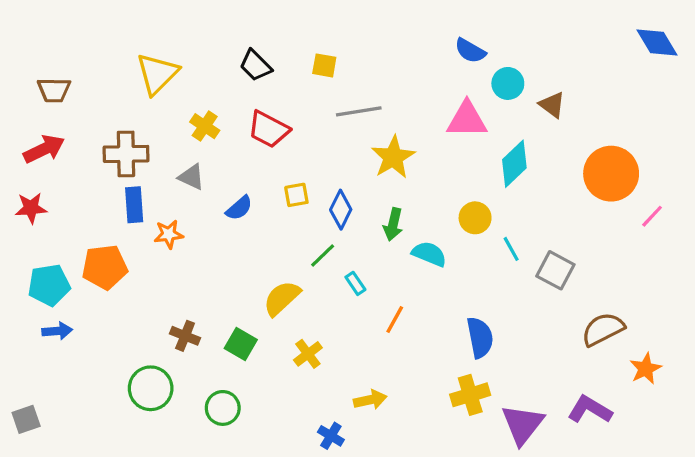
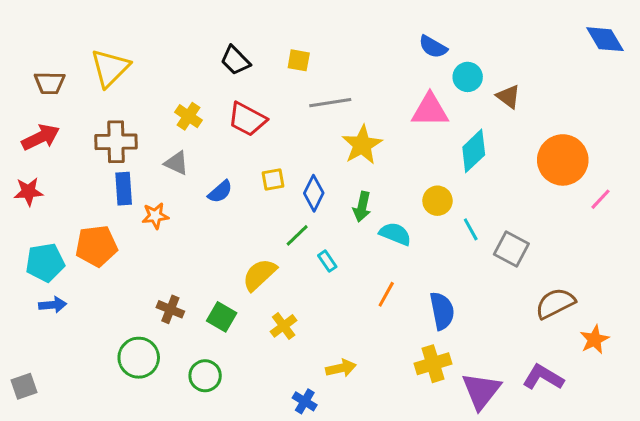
yellow triangle: (157, 74) -> (110, 68), moved
orange line: (395, 319) -> (386, 294), moved

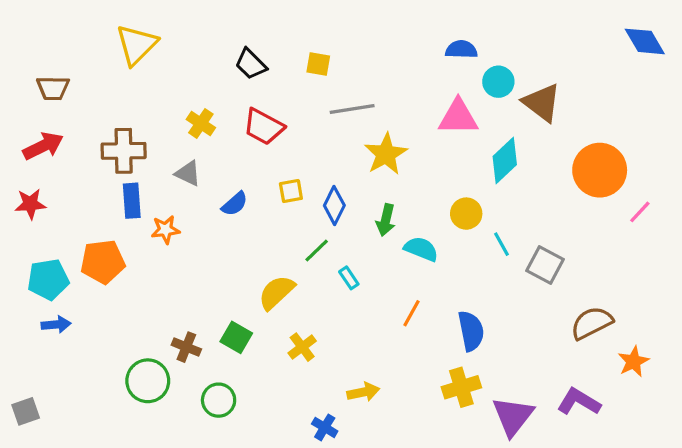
blue semicircle: (433, 47) -> (461, 50), turned 152
yellow triangle: (110, 68) -> (137, 45), moved
brown triangle: (508, 97) -> (542, 103), size x1.5
brown cross: (170, 309) -> (186, 347), moved

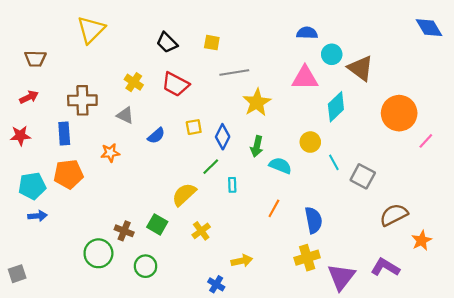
red arrow: (43, 146) -> (29, 97), size x0.7
blue rectangle: (132, 201) -> (64, 133), moved
cyan rectangle: (349, 278) -> (232, 185), turned 32

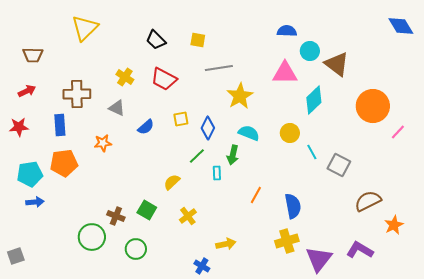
green arrow: (257, 146) -> (233, 155), moved
cyan semicircle: (280, 166) -> (249, 133), moved
yellow semicircle: (184, 194) -> (172, 182), size x0.7

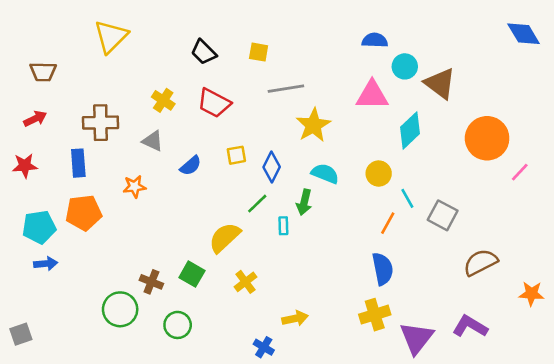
yellow semicircle: (172, 182) -> (225, 237), size x1.5
orange line: (256, 195) -> (388, 223), moved
orange star: (394, 225) -> (531, 294), moved, turned 30

